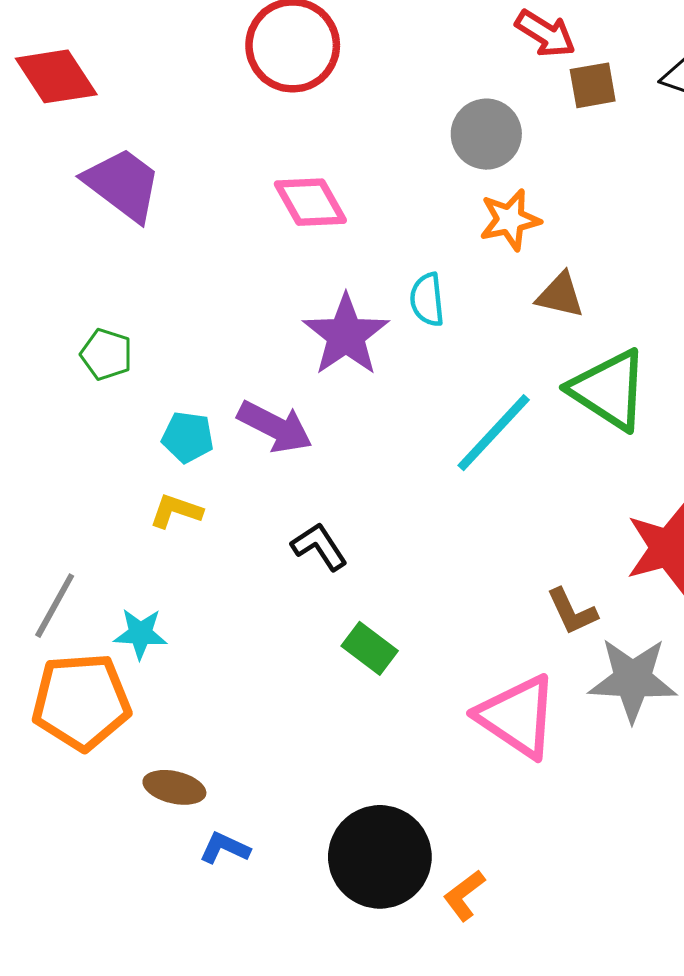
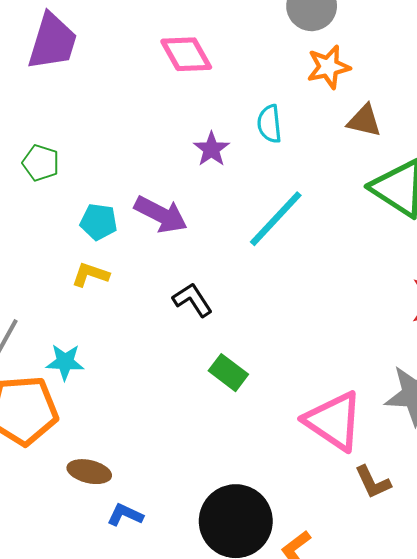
purple trapezoid: (123, 184) -> (52, 42), turned 70
purple star: (346, 335) -> (211, 149), size x0.6
cyan line: (494, 433) -> (276, 219), moved
brown L-shape: (572, 611) -> (373, 482), moved

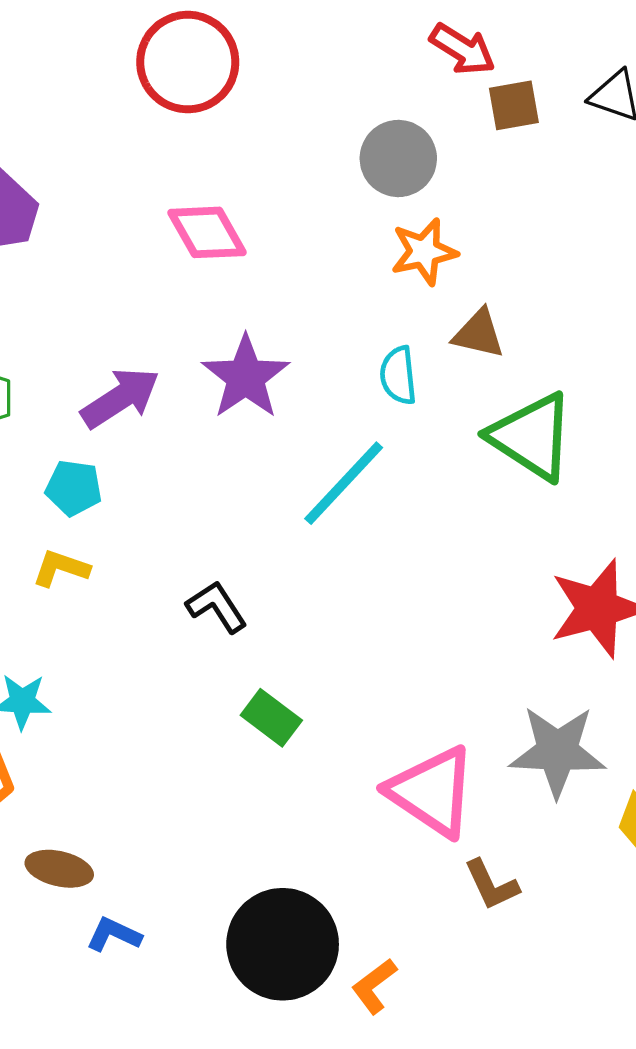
cyan semicircle: (269, 124) -> (398, 375), moved
purple star: (211, 149) -> (246, 377), size x1.6
purple arrow: (161, 214) -> (120, 398), moved, turned -60

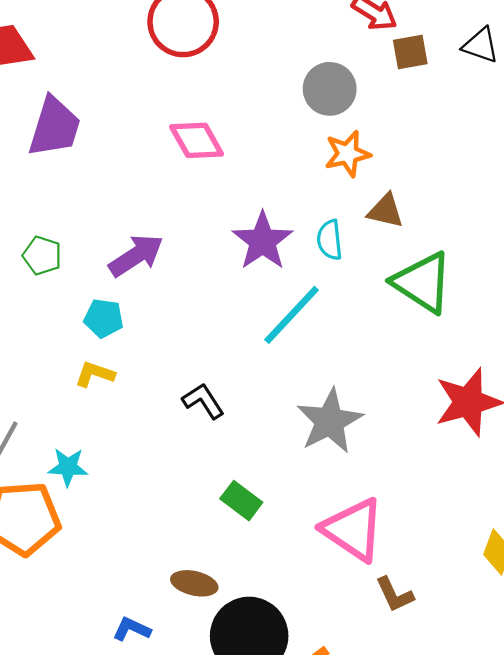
purple star: (246, 377) -> (263, 241), moved
green rectangle: (271, 718) -> (241, 501), moved
gray star: (557, 751) -> (330, 421), moved, turned -30
brown ellipse: (59, 869) -> (194, 583), moved

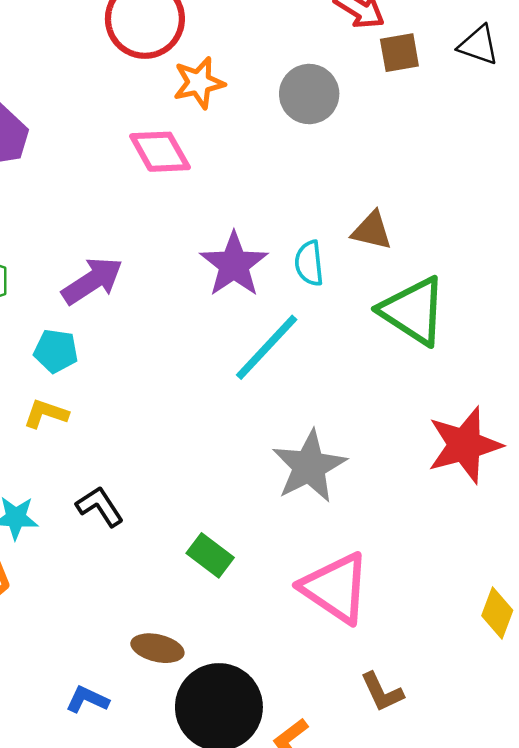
orange star: (348, 154) -> (199, 83), moved
black L-shape: (203, 401) -> (100, 506), moved
brown L-shape: (395, 595) -> (382, 692), moved

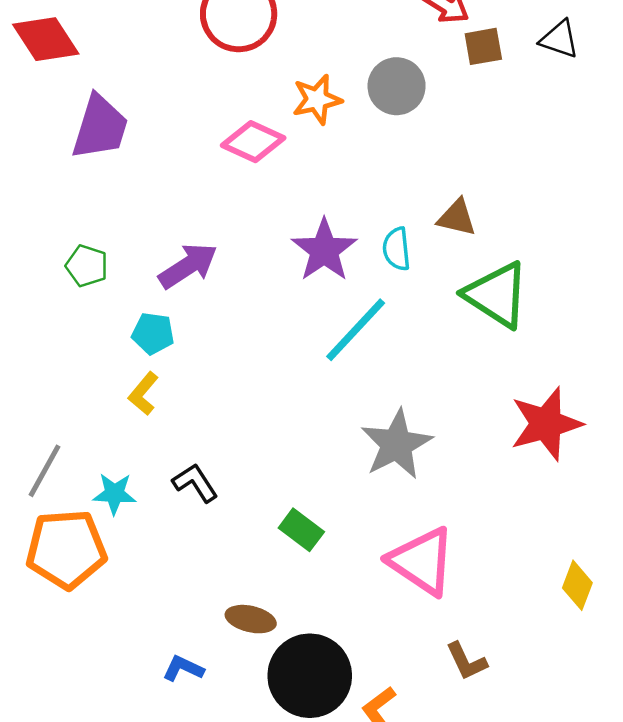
orange star: (199, 83) -> (317, 99), moved
pink diamond: (160, 152) -> (253, 142), turned -36
yellow L-shape: (46, 414) -> (143, 394), turned -69

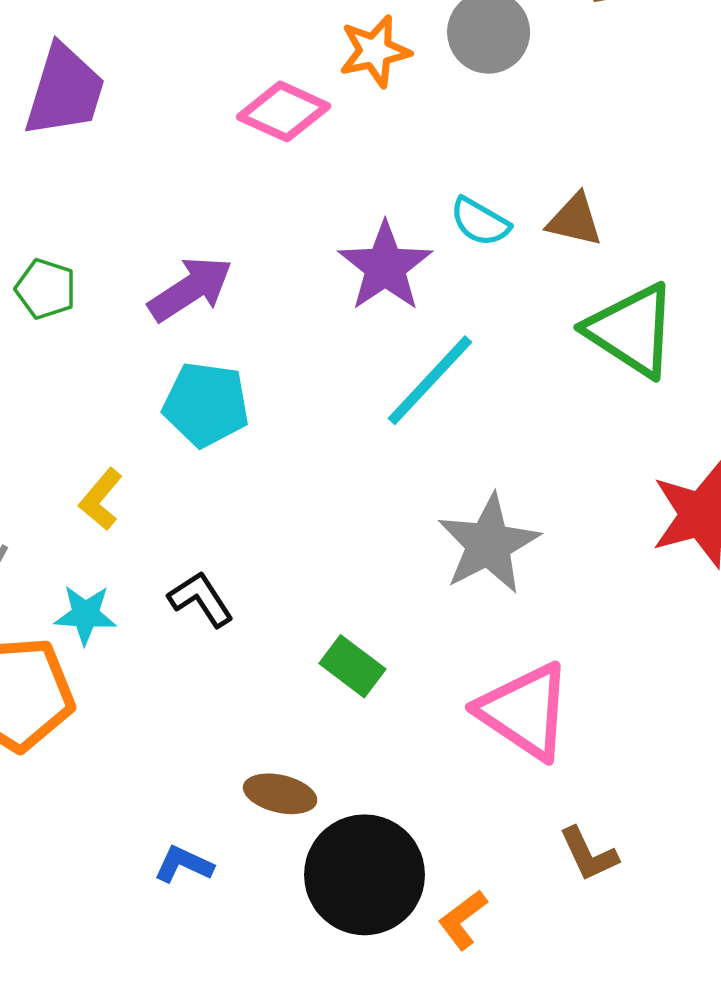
cyan semicircle: (397, 249) -> (480, 222), moved, turned -54
cyan pentagon: (153, 333) -> (206, 404), moved, size x1.4
yellow L-shape: (143, 394) -> (101, 499), moved

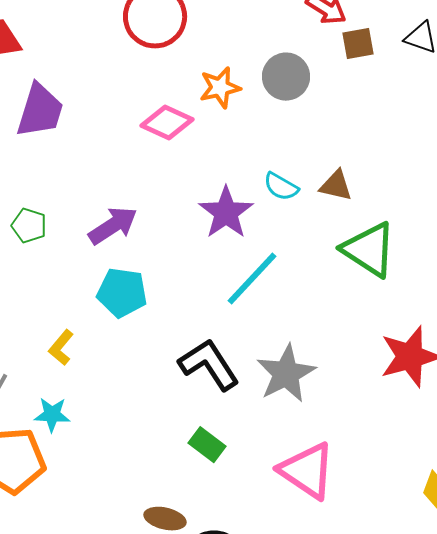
black L-shape: (201, 599) -> (209, 365), moved, size x1.6

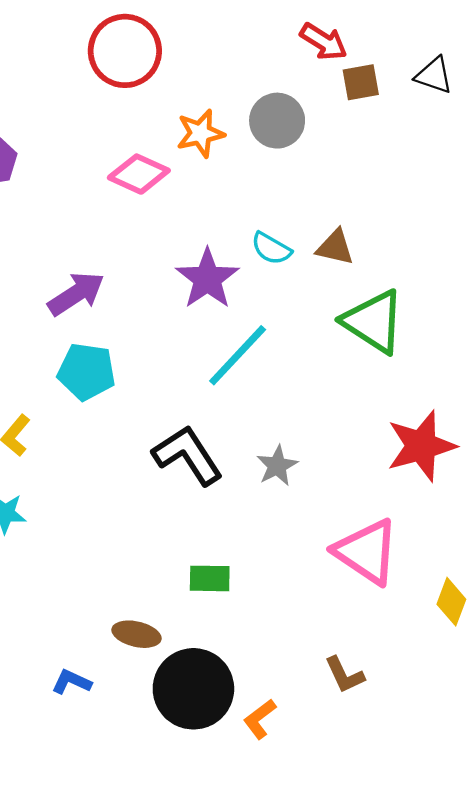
gray star: (286, 374) -> (277, 466), size x0.6
green rectangle: (207, 445) -> (210, 578), moved, turned -36
pink triangle: (307, 471) -> (367, 552), moved

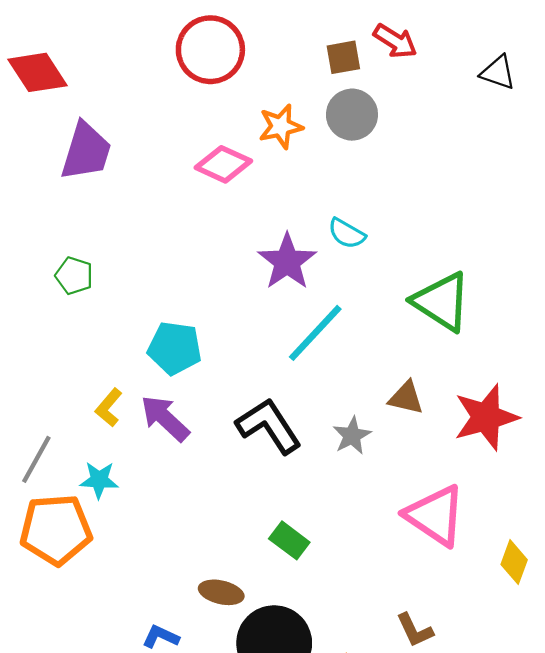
brown square: (361, 82) -> (343, 57), moved
brown triangle: (335, 247) -> (406, 398), moved
purple arrow: (76, 294) -> (165, 418), moved, turned -104
green rectangle: (210, 578) -> (289, 540), turned 36

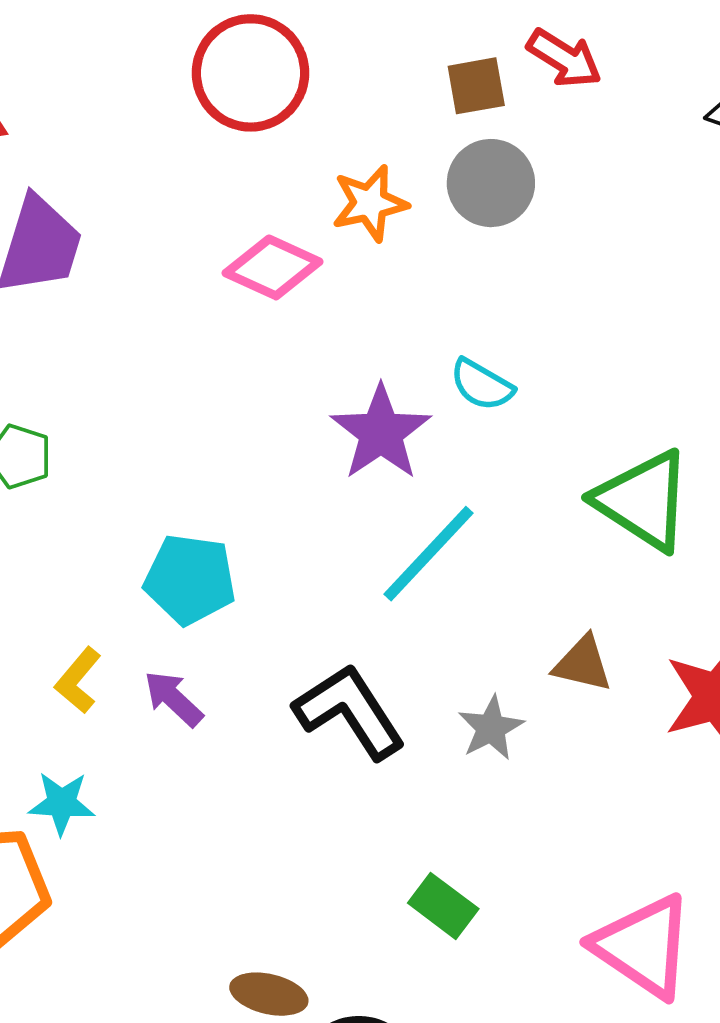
purple arrow: (165, 418) -> (173, 699), size x0.7
pink triangle: (435, 516) -> (643, 946), moved
green rectangle: (289, 540) -> (443, 906), moved

